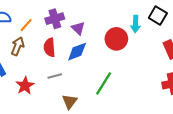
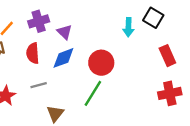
red circle: (116, 39) -> (101, 63), moved

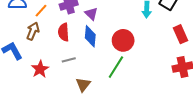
blue diamond: (63, 58) -> (90, 36), turned -65

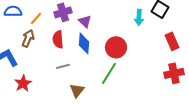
red star: (40, 69) -> (23, 83), moved

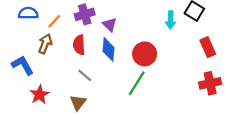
gray line: (63, 66) -> (85, 75), turned 56
brown triangle: (77, 90) -> (78, 103), moved

